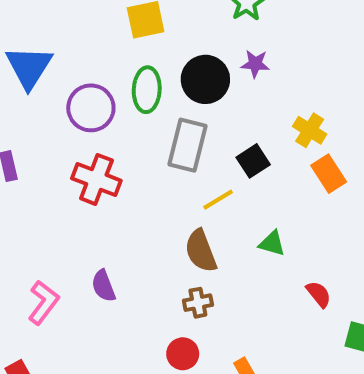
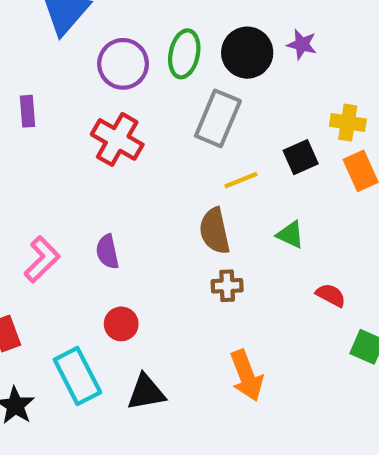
yellow cross: (310, 130) -> (348, 123), turned -32
black square: (253, 161) -> (301, 157), moved
red semicircle: (319, 294) -> (331, 295), turned -32
brown cross: (198, 303) -> (227, 286), moved
red circle: (183, 354) -> (121, 324), moved

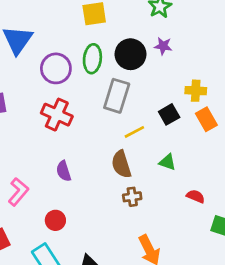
purple semicircle: (107, 252) -> (64, 171), moved
red circle: (121, 324) -> (55, 220), moved

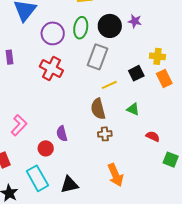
purple semicircle: (64, 171) -> (62, 134), moved

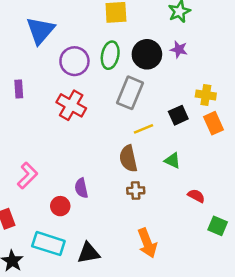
cyan rectangle: (37, 178) -> (48, 244), turned -45

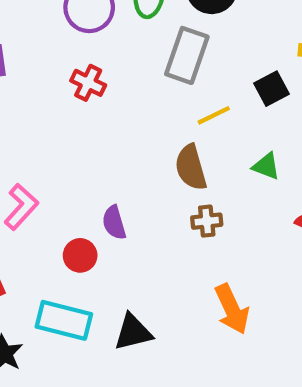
red cross: (71, 105) -> (88, 83), size x0.7

